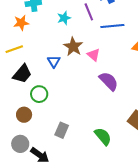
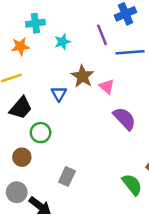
cyan star: (64, 18) -> (62, 42), moved
green semicircle: (103, 136) -> (132, 185), moved

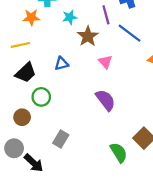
blue line: (130, 52) -> (130, 33), turned 35
brown star: (82, 76) -> (88, 36), moved
blue triangle: (59, 94) -> (61, 64), turned 40
purple semicircle: (124, 119) -> (105, 100), moved

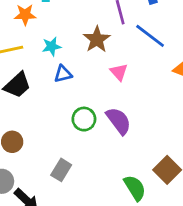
cyan star: (70, 17) -> (52, 46), moved
green circle: (41, 97) -> (84, 119), moved

